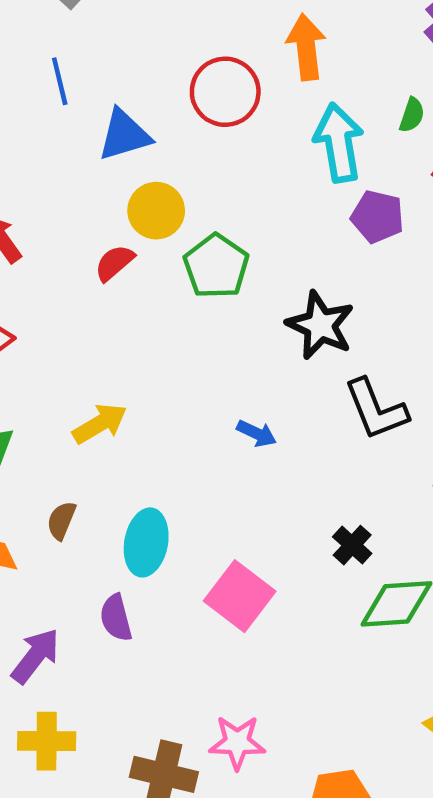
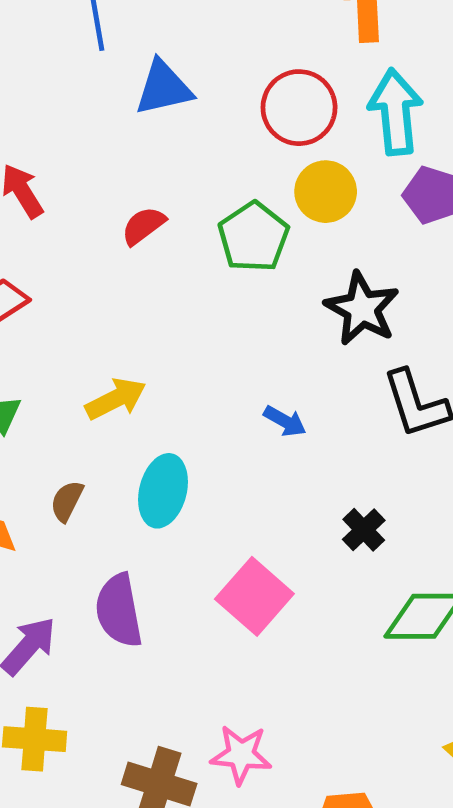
red circle: (225, 92) -> (299, 108), moved
yellow circle: (156, 211) -> (326, 192), moved
cyan ellipse: (146, 542) -> (163, 491), moved
black cross: (352, 545) -> (364, 530), moved
purple semicircle: (116, 618) -> (119, 611), size x1.4

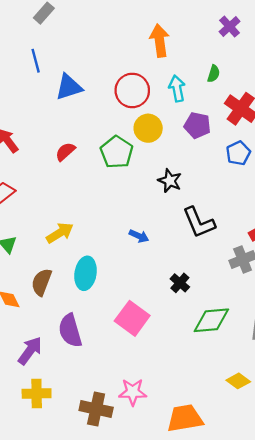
cyan arrow: (396, 112) -> (177, 88), size x0.7
black star: (362, 309) -> (170, 181), size x0.7
brown semicircle: (67, 501) -> (41, 282), size x1.4

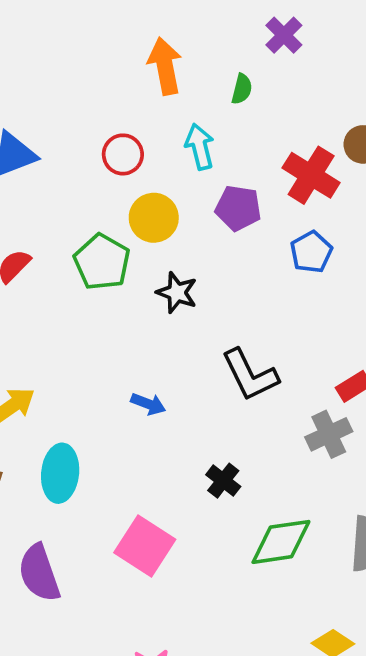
green semicircle: (214, 74) -> (242, 89), moved
red circle: (132, 90) -> (123, 154), size x0.7
black star: (170, 181) -> (177, 293), moved

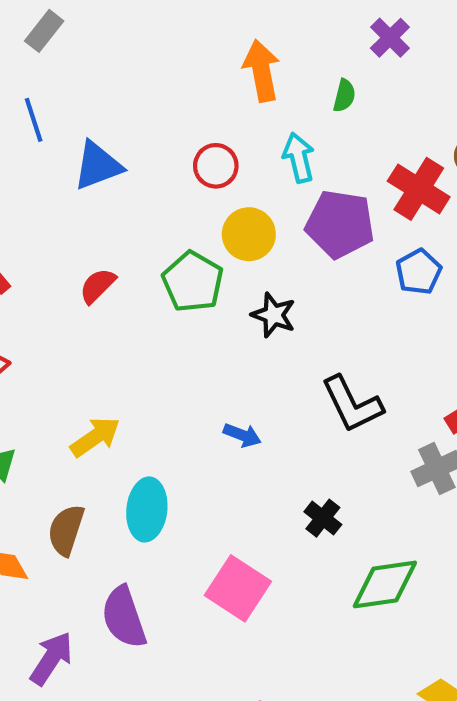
purple pentagon: (238, 208) -> (340, 224), size x1.4

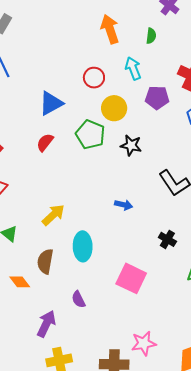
blue triangle: (98, 166) -> (51, 103), moved
purple pentagon: (340, 224) -> (157, 98), size x0.7
purple semicircle: (124, 617) -> (78, 299), size x0.6

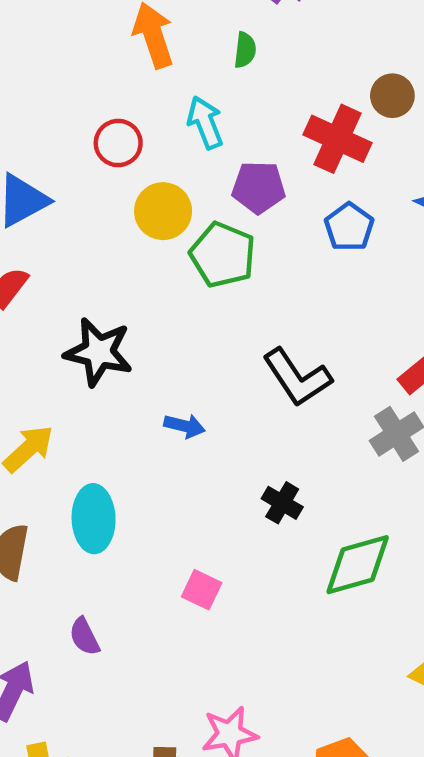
green pentagon: (90, 134) -> (223, 255), moved
black star: (131, 145) -> (99, 352), moved, size x1.4
pink square: (131, 278) -> (202, 590), size x0.6

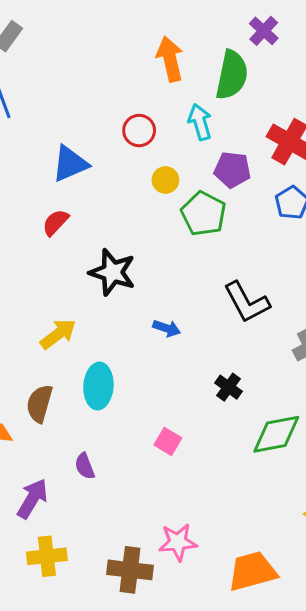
green semicircle: (245, 50) -> (232, 75), size x2.0
yellow circle: (163, 211) -> (165, 180), size x0.7

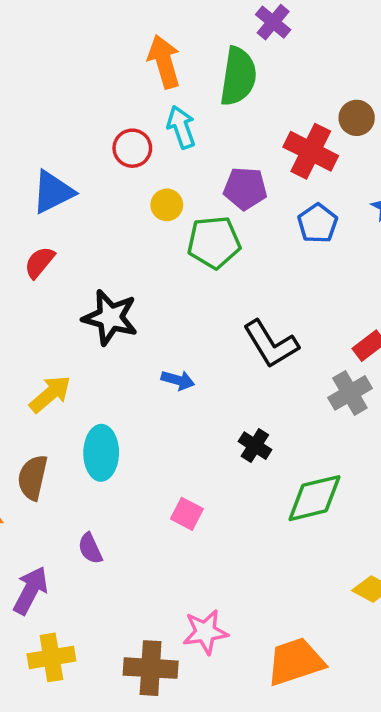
cyan arrow: (200, 122) -> (181, 127), moved
green pentagon: (203, 214) -> (214, 242), turned -30

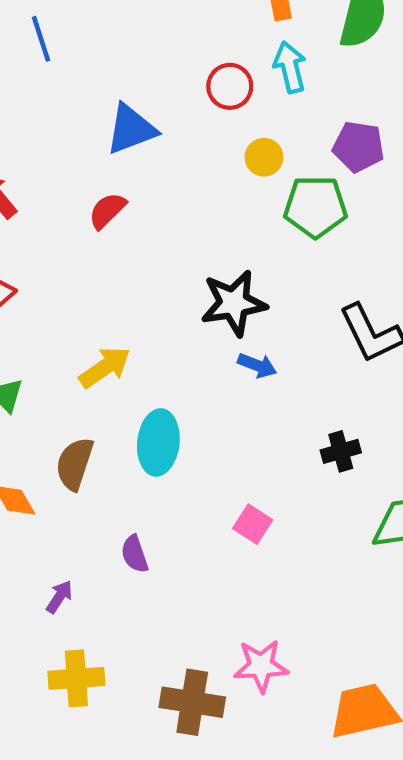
black star: (110, 317) -> (234, 303), moved, turned -30
black cross: (255, 446) -> (341, 451), turned 36
purple arrow: (31, 590) -> (59, 597), size x0.6

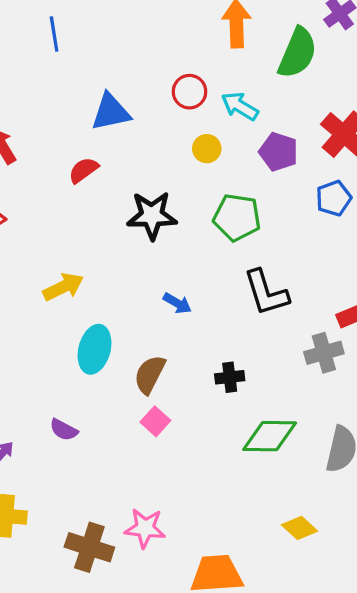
cyan arrow: (290, 67) -> (240, 106), moved, turned -54
green pentagon: (315, 207) -> (237, 217), moved
black star: (234, 303) -> (152, 215), moved
brown semicircle: (75, 464) -> (150, 374), moved
purple semicircle: (135, 554) -> (64, 430), turned -52

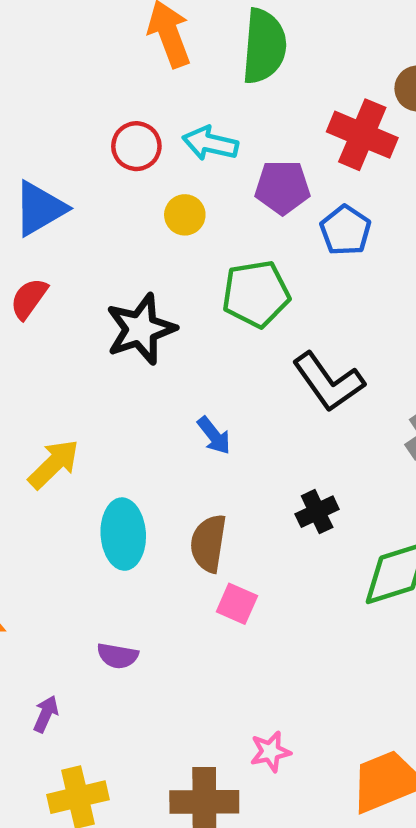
blue pentagon: (334, 198) -> (345, 230), moved
blue arrow: (177, 303) -> (214, 436), turned 40
pink star: (145, 528) -> (270, 752), size x0.7

